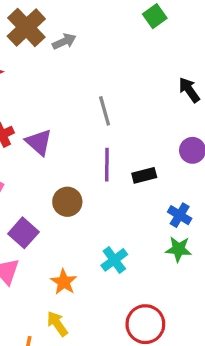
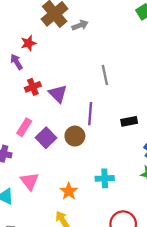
purple line: (107, 165) -> (90, 114), moved
purple square: (23, 233) -> (46, 138), moved
cyan cross: (114, 260) -> (105, 178), turned 30

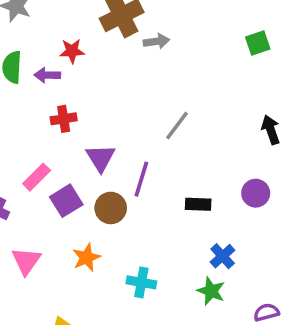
purple arrow: (16, 62) -> (47, 75), turned -70
gray line: (105, 75) -> (177, 125), turned 36
purple triangle: (58, 94) -> (101, 158), moved
orange star: (69, 191) -> (86, 258), moved

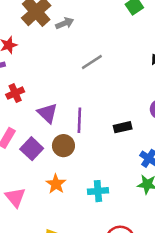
gray line: (177, 125) -> (92, 62), moved, turned 35

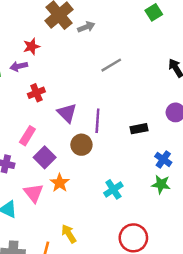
purple square: (32, 149) -> (45, 157), moved
orange star: (56, 184) -> (60, 183), moved
cyan cross: (98, 191) -> (113, 189), turned -30

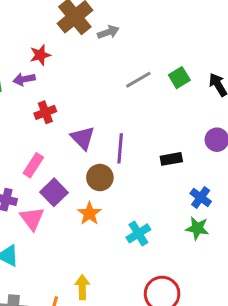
green square: (154, 12) -> (179, 78), moved
orange star: (60, 183) -> (89, 213), moved
pink triangle: (34, 193) -> (32, 219), moved
yellow arrow: (69, 234) -> (82, 287), turned 30

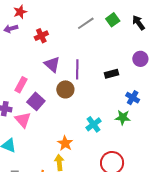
red cross: (45, 112) -> (41, 36), moved
orange star: (89, 213) -> (65, 143), moved
green star: (197, 228) -> (123, 118), moved

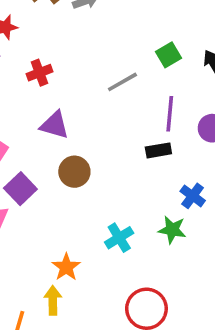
gray line: (86, 23) -> (122, 82), moved
purple triangle: (52, 64) -> (55, 125), turned -30
purple line: (77, 69) -> (170, 114), moved

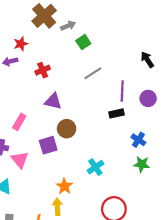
green square: (168, 55) -> (83, 42), moved
purple square: (20, 189) -> (48, 145), moved, turned 30
green star: (172, 230) -> (142, 164), moved

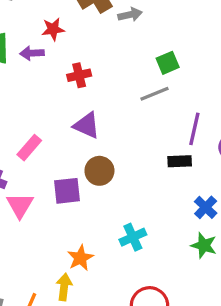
green square: (83, 42) -> (168, 63), moved

